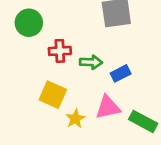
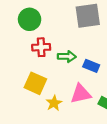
green circle: (29, 23) -> (30, 19), moved
blue rectangle: (121, 73) -> (91, 66), turned 49

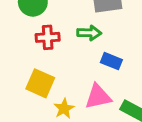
green arrow: (67, 57) -> (89, 33), moved

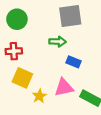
red cross: (48, 37) -> (14, 51), moved

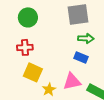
green arrow: (58, 42) -> (86, 38), moved

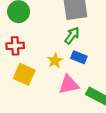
green arrow: (86, 38) -> (72, 36), moved, turned -56
yellow star: (49, 89) -> (55, 61), moved

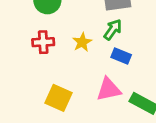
yellow star: (55, 61) -> (82, 42), moved
yellow square: (24, 74) -> (59, 98), moved

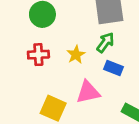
pink triangle: (109, 89) -> (88, 92), moved

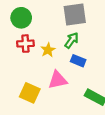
red cross: (38, 55) -> (25, 44), moved

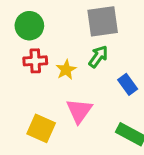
blue rectangle: (78, 61) -> (128, 84), moved, turned 32
pink triangle: (58, 80) -> (79, 111), turned -42

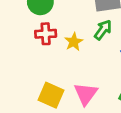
pink triangle: (79, 111) -> (86, 94), moved

